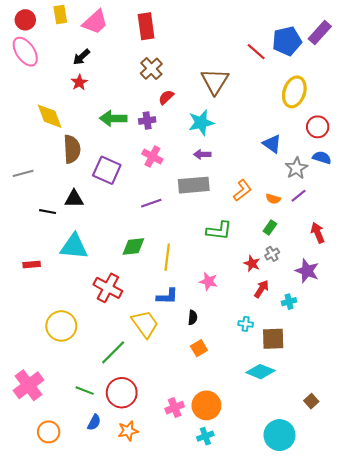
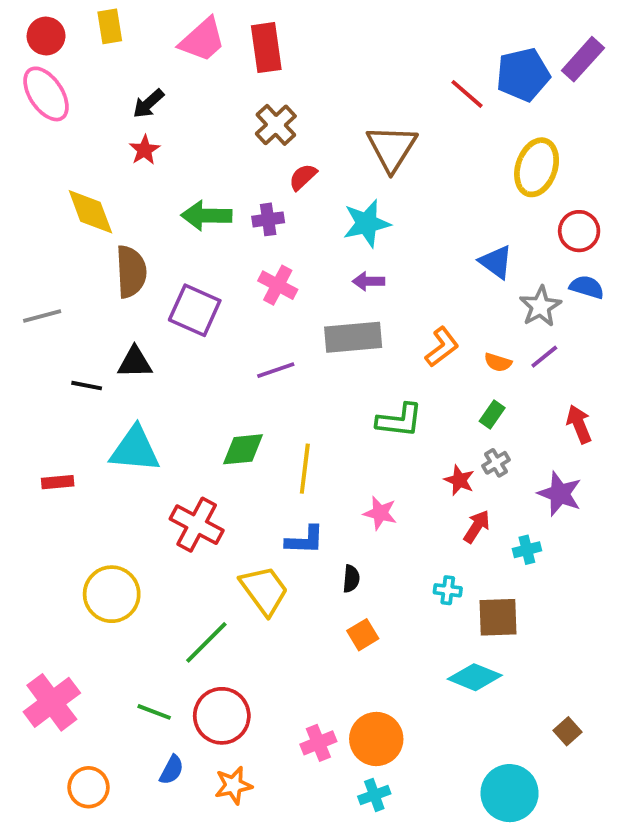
pink trapezoid: (95, 22) -> (202, 40), moved

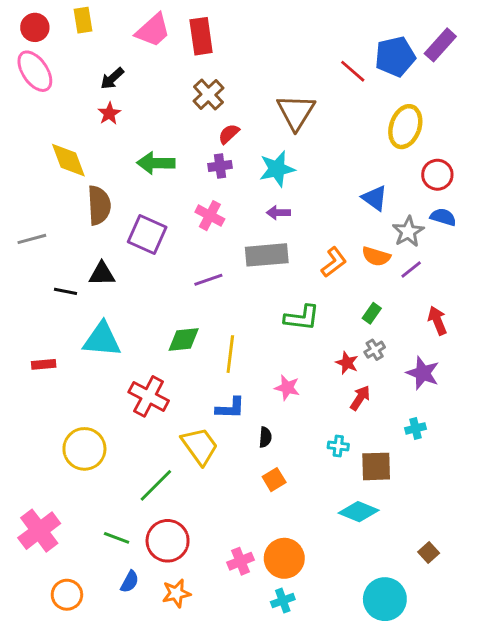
purple cross: (268, 219) -> (220, 166), moved
orange semicircle: (498, 362) -> (376, 256), moved, size x1.4
cyan cross: (527, 550) -> (415, 428), moved

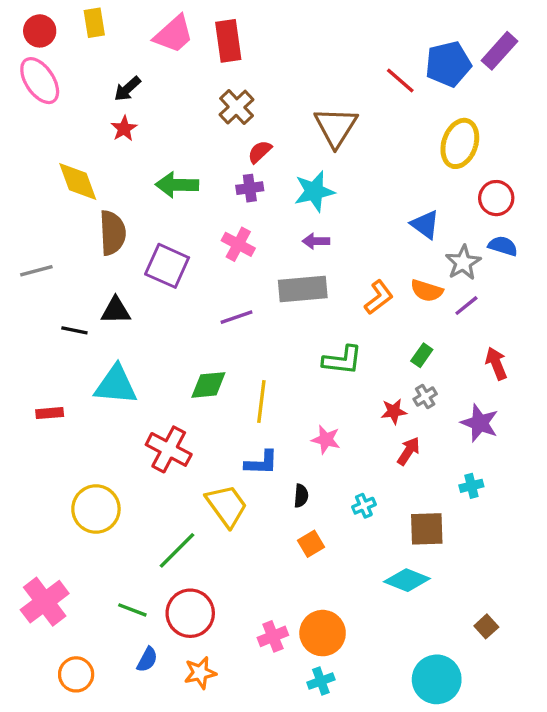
red star: (347, 363) -> (394, 411), turned -30
cyan cross: (338, 446) -> (364, 506), moved, turned -30

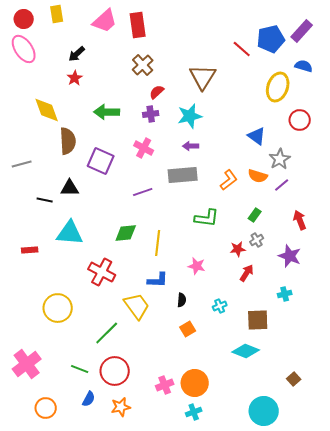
blue semicircle: (503, 246) -> (304, 66), moved

